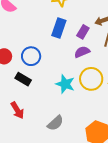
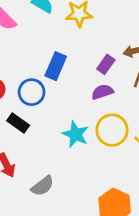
blue rectangle: (59, 28) -> (56, 66), moved
gray semicircle: (55, 123) -> (43, 186), moved

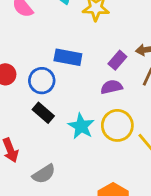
blue rectangle: (56, 66) -> (68, 57), turned 72
black rectangle: (18, 123) -> (43, 113), moved

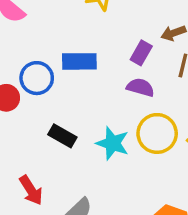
blue circle: (42, 81) -> (37, 78), moved
purple semicircle: (111, 87) -> (140, 87), turned 40

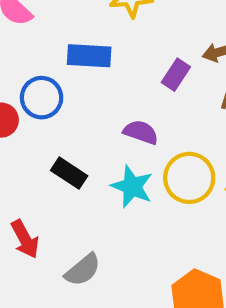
blue rectangle: (79, 61) -> (89, 56), moved
purple semicircle: (140, 87) -> (141, 132), moved

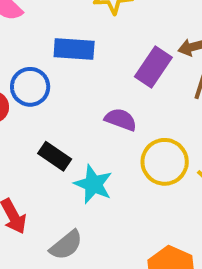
purple rectangle: (176, 75) -> (153, 67), size x1.4
cyan star: (132, 187) -> (93, 184), moved

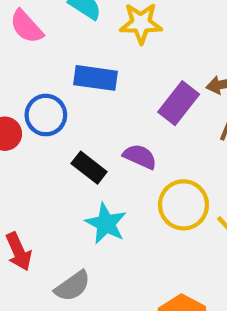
black rectangle: (55, 156) -> (89, 168), moved

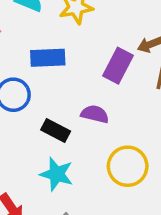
yellow circle: (183, 205) -> (128, 166), moved
cyan star: (106, 223) -> (57, 174), moved

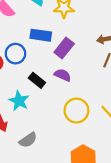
purple rectangle: (118, 66) -> (64, 48), moved
cyan star: (57, 174) -> (19, 101), moved

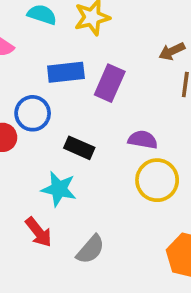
purple semicircle: (63, 75) -> (143, 140), moved

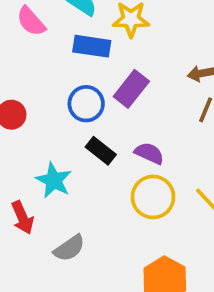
blue rectangle: (66, 72) -> (92, 46), moved
blue circle: (33, 113) -> (86, 104), moved
black rectangle: (79, 148) -> (101, 151), moved

